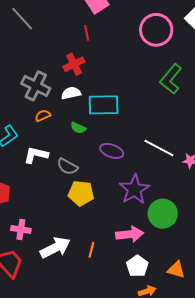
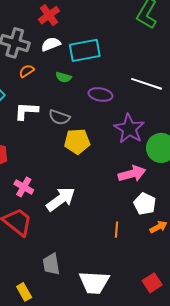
pink cross: (21, 229) -> (24, 187), turned 30
orange line: (91, 250) -> (116, 230), moved

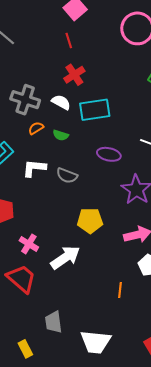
red cross: (49, 15) -> (74, 75), moved
white semicircle: (51, 44) -> (61, 102), turned 48
green semicircle: (64, 77) -> (61, 135), moved
yellow pentagon: (77, 141) -> (90, 221), moved

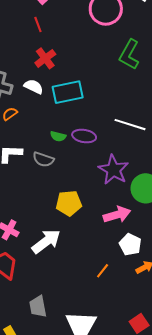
green semicircle: (61, 135) -> (58, 136), moved
orange line: (120, 290) -> (103, 271), turned 35

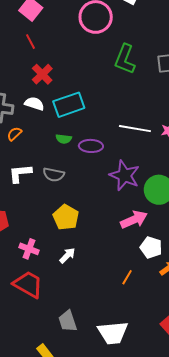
green semicircle: (58, 136) -> (64, 139), moved
yellow pentagon: (69, 203) -> (66, 217), moved, turned -30
white arrow: (46, 241) -> (67, 255), size x0.6

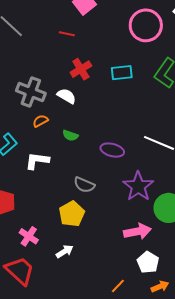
red line: (30, 42) -> (67, 34), moved, turned -63
cyan rectangle: (69, 105) -> (122, 73), moved, size x0.7
green semicircle: (64, 139) -> (70, 135), moved
gray semicircle: (54, 175) -> (84, 185), moved

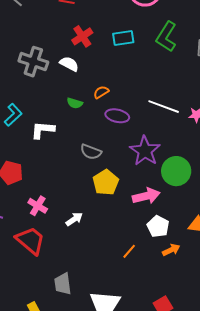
orange semicircle: (40, 121) -> (101, 92), moved
yellow pentagon: (72, 214) -> (106, 182), moved

